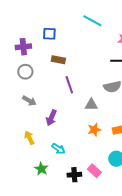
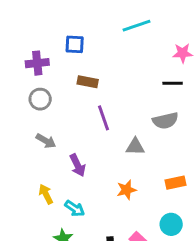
cyan line: (92, 21) -> (137, 26), turned -48
purple arrow: (51, 118) -> (78, 165), turned -49
orange star: (94, 130) -> (126, 190), moved
cyan arrow: (58, 149) -> (75, 208), moved

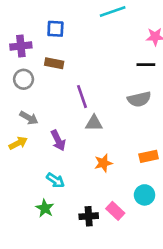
brown rectangle: (88, 82) -> (54, 63), moved
gray triangle: (135, 147) -> (94, 123), moved
yellow arrow: (46, 194) -> (18, 143), moved, turned 90

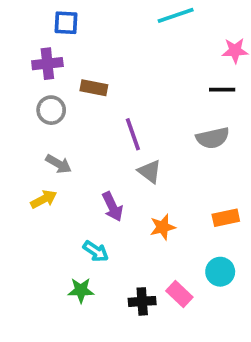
blue square: (55, 29) -> (66, 23), moved
gray triangle: (94, 123) -> (150, 171), turned 36
purple arrow: (58, 140) -> (112, 207), moved
green star: (45, 208) -> (81, 290), turned -30

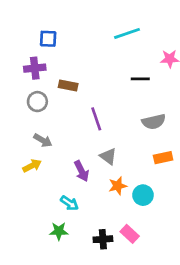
black line: (222, 90) -> (140, 79), moved
gray triangle: (150, 171) -> (108, 156), moved
orange rectangle: (226, 218) -> (163, 158), moved
cyan circle: (220, 272) -> (143, 195), moved

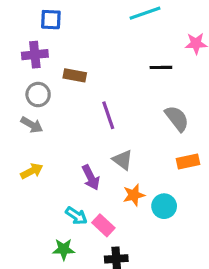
gray semicircle: (154, 122) -> (177, 118), turned -115
gray arrow: (43, 140) -> (32, 125), moved
pink rectangle: (130, 234) -> (103, 225), moved

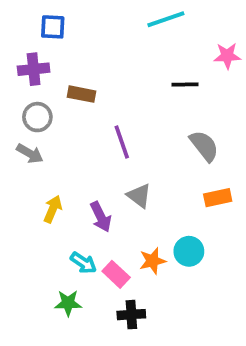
yellow arrow: (32, 171) -> (53, 209), moved, turned -40
orange star: (134, 195) -> (152, 261), moved

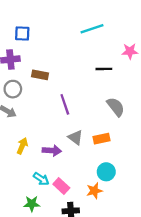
orange rectangle: (218, 198) -> (101, 139), moved
purple arrow: (101, 217) -> (52, 151), turned -60
orange star: (152, 261) -> (94, 191), moved

